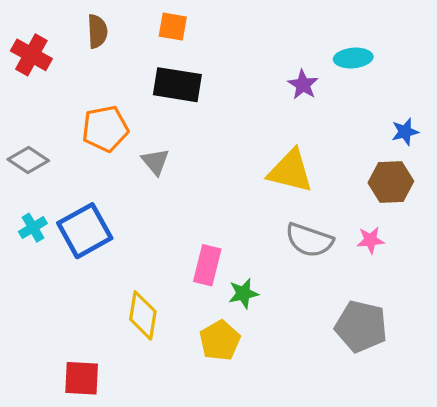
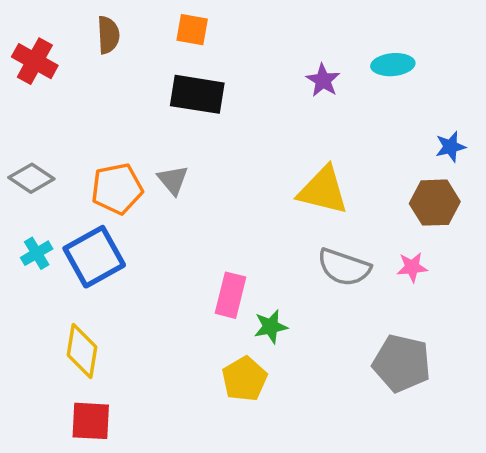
purple star: (303, 85) -> (323, 80), moved
orange pentagon: (105, 129) -> (117, 189), moved
yellow diamond: (143, 315) -> (82, 351), moved

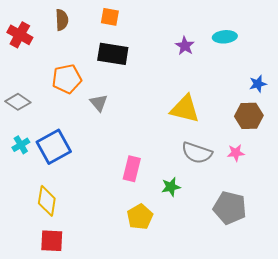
orange pentagon: (117, 189) -> (67, 79), moved
green star: (271, 327) -> (171, 187), moved

